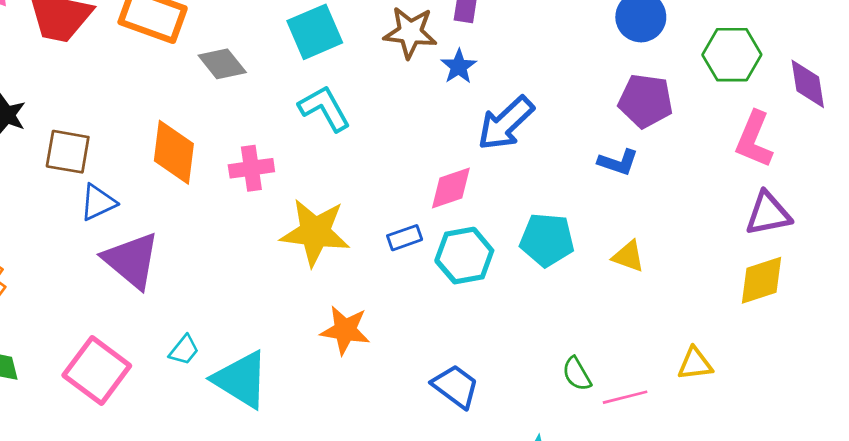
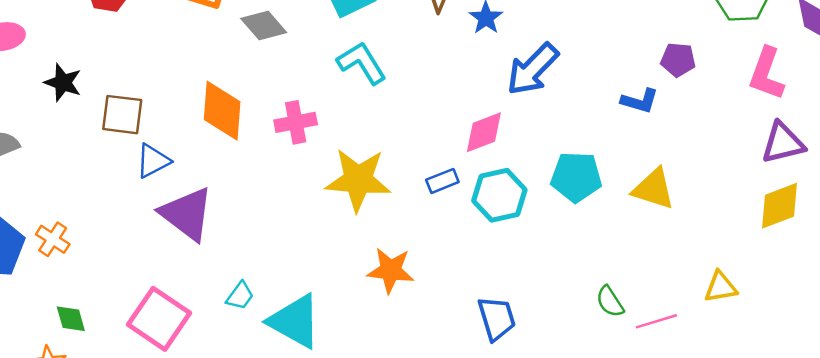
purple pentagon: (646, 101) -> (678, 60), moved, size x0.7
yellow triangle: (628, 256) -> (654, 189), size x1.4
blue trapezoid: (455, 386) -> (497, 318), turned 39

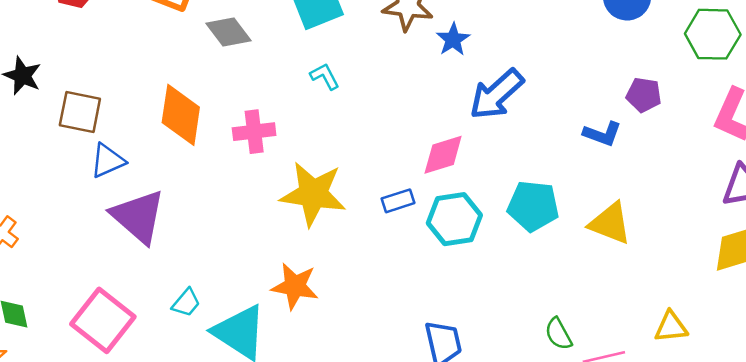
cyan L-shape: (362, 63) -> (325, 76), size x0.6
orange star: (391, 270) -> (295, 286), moved

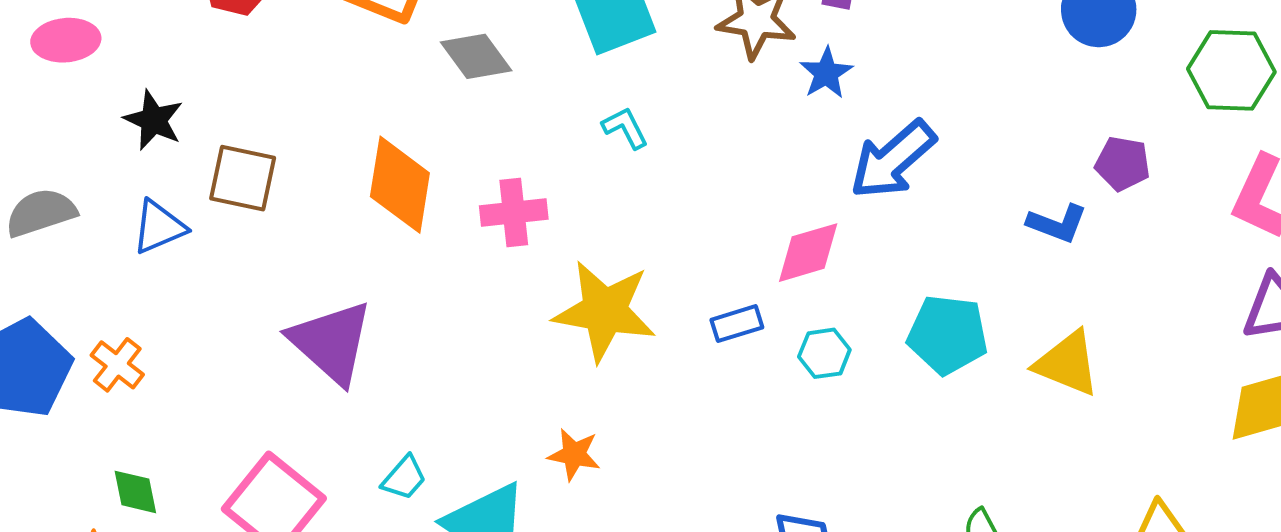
blue triangle: (108, 161) -> (159, 227), moved
cyan hexagon: (454, 219) -> (824, 353), size x0.6
orange star: (295, 286) -> (574, 454), size x0.7

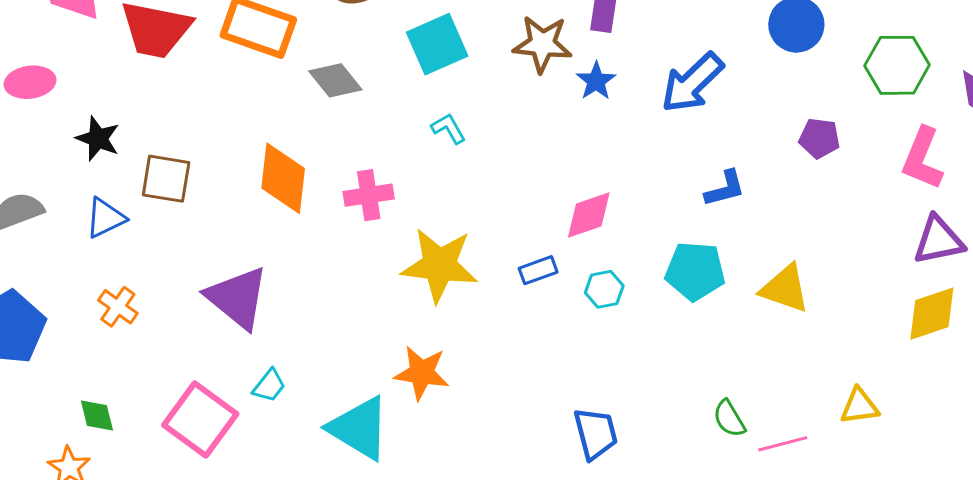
blue arrow: (893, 160) -> (692, 83), moved
blue L-shape: (1057, 223) -> (725, 189), moved, turned -33
orange cross: (117, 365) -> (118, 307), moved
orange star: (574, 454) -> (422, 373), size x1.4
cyan trapezoid: (404, 478) -> (269, 386), moved

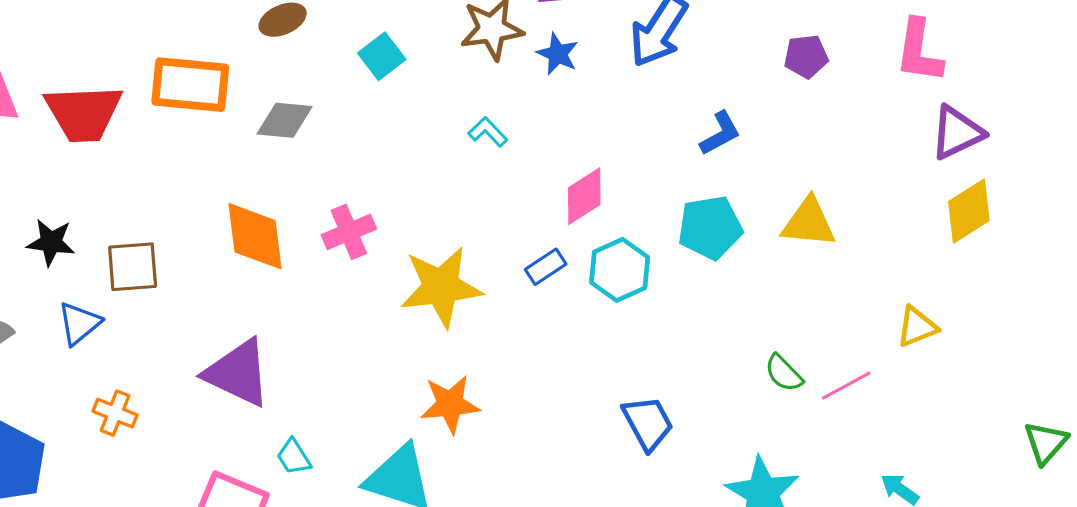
cyan square: (437, 44) -> (382, 56), size x0.7
gray diamond: (335, 80) -> (285, 120), turned -32
cyan L-shape: (449, 128) -> (488, 132), moved
cyan hexagon: (604, 289) -> (620, 270), size x1.5
cyan trapezoid: (269, 386) -> (294, 457), turned 123

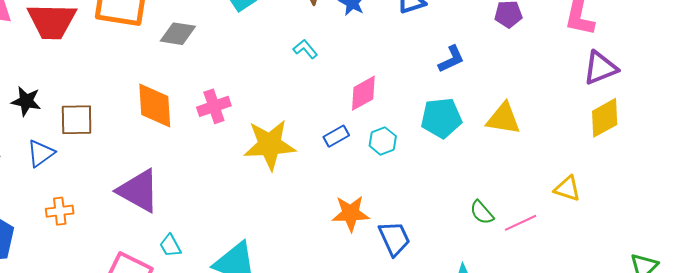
cyan hexagon: (620, 270) -> (383, 141), size x0.7
yellow triangle: (917, 327) -> (567, 189), turned 36
orange star: (450, 404) -> (351, 213), moved
orange cross: (115, 413) -> (60, 211), turned -32

